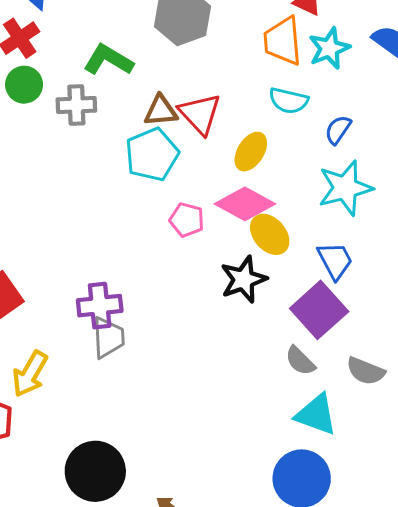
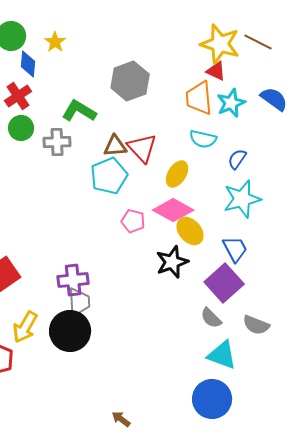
black circle: (95, 471) -> (70, 331), moved

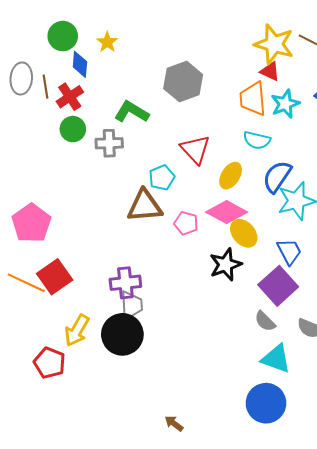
brown triangle: (115, 146) -> (145, 206), moved, size x1.5
blue semicircle: (237, 159) -> (277, 177), moved, size x1.6
cyan pentagon: (109, 176) -> (162, 178), size x0.7

